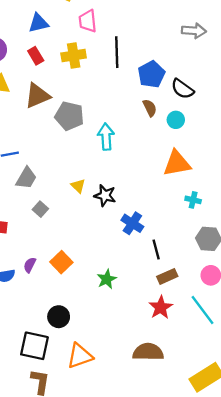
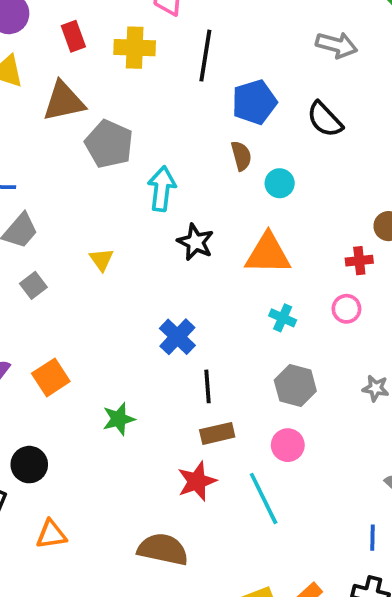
black semicircle: (182, 89) -> (325, 119), moved
black star: (105, 195) -> (195, 242), moved
orange triangle: (80, 356) -> (51, 534), size x0.7

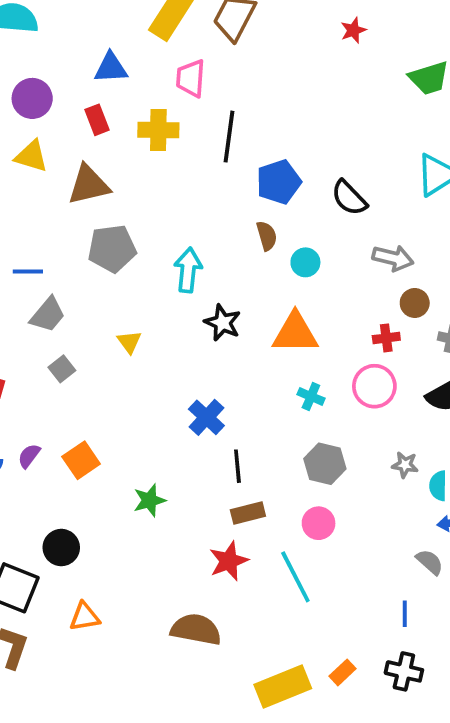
gray arrow: (337, 45) -> (393, 258), moved
gray pentagon: (109, 144) -> (112, 249), moved, turned -30
pink circle: (346, 309) -> (374, 386), size x1.5

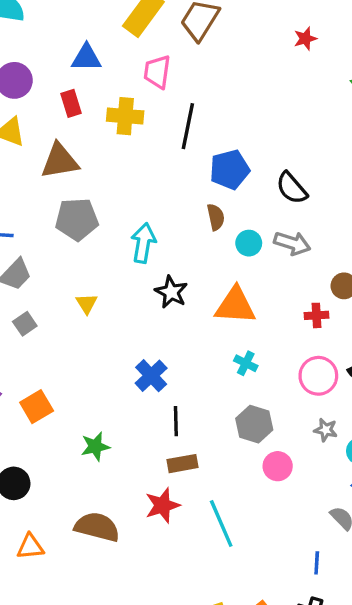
gray arrow: (393, 258) -> (292, 243), moved
pink circle: (374, 386) -> (318, 376), moved
pink circle: (319, 523) -> (278, 466), moved
brown semicircle: (196, 629) -> (97, 527), moved

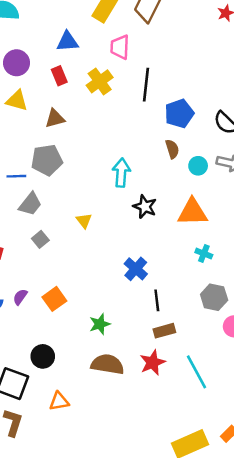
yellow cross: (125, 116) -> (100, 81), turned -35
brown triangle: (60, 161) -> (55, 118), size x0.7
gray pentagon: (77, 219) -> (47, 160), moved
brown semicircle: (97, 527) -> (107, 364), moved

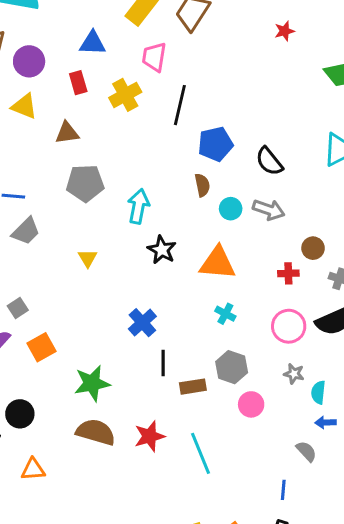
gray pentagon: (47, 160) -> (85, 183), moved
gray square: (40, 239) -> (18, 308), moved
green star: (100, 324) -> (92, 383), size x1.4
brown rectangle: (164, 331) -> (193, 387), moved

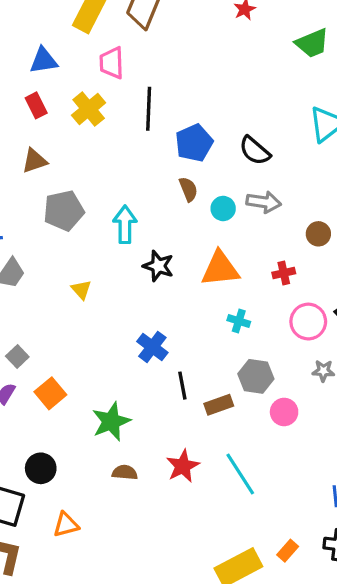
red cross: (288, 273) -> (284, 273), moved
brown semicircle: (96, 432) -> (125, 472), size x0.6

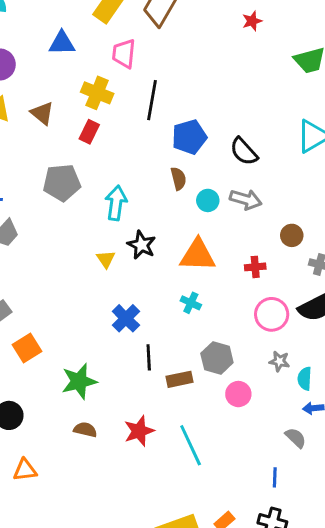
red rectangle: (36, 105) -> (89, 132), moved, turned 45
yellow cross: (89, 109) -> (97, 93), turned -36
brown triangle: (34, 161) -> (42, 113), moved, turned 50
yellow triangle: (81, 290) -> (106, 259), moved
cyan cross: (239, 321) -> (191, 303), moved

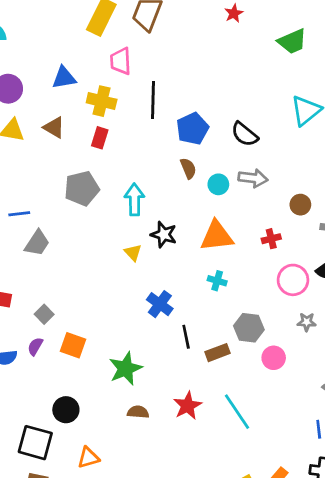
blue triangle: (62, 43) -> (64, 78), moved
orange square: (27, 348) -> (73, 345), turned -30

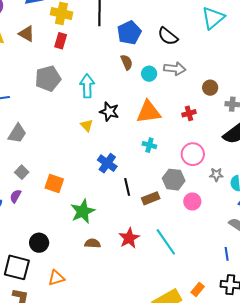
gray trapezoid: (37, 243) -> (17, 133), moved
pink circle: (293, 280) -> (193, 154), moved
orange square: (73, 345) -> (54, 183), moved

